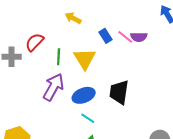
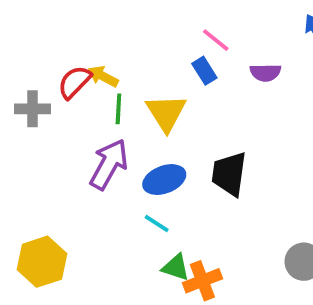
yellow arrow: (73, 18) -> (103, 76), moved
pink line: (125, 37) -> (216, 40), moved
cyan line: (88, 118) -> (157, 223), moved

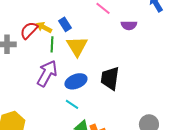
blue rectangle: (204, 71) -> (65, 24), moved

